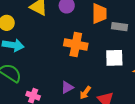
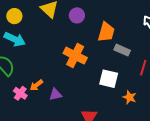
orange arrow: (85, 93) -> (36, 85), moved

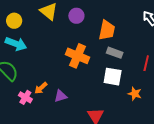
gray rectangle: (122, 50) -> (115, 53), moved

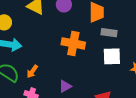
orange arrow: (41, 88) -> (32, 71), moved

